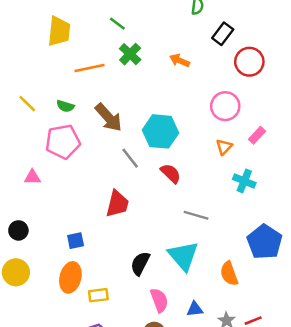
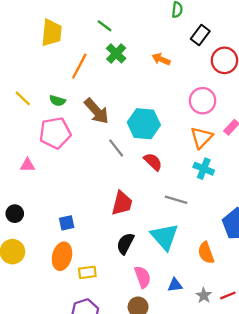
orange line: (89, 68) -> (79, 66), turned -50
orange triangle: (224, 147) -> (201, 138), size x1.5
cyan cross: (244, 181) -> (204, 169), moved
red trapezoid: (117, 204) -> (122, 203), moved

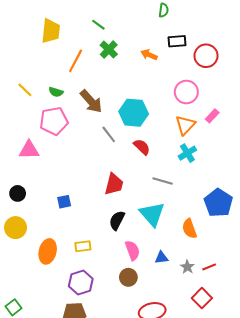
black rectangle: (200, 35) -> (177, 41), moved, turned 48
pink triangle: (27, 165) -> (29, 150), size x1.5
cyan cross: (204, 169) -> (187, 153), turned 36
orange ellipse: (62, 256) -> (48, 251), moved

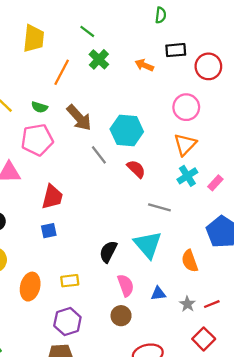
pink rectangle: (212, 116) -> (215, 183), moved
red trapezoid: (114, 184) -> (52, 197), moved

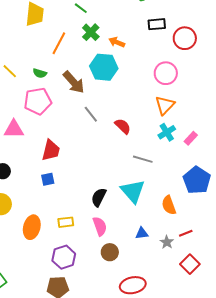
orange arrow: (144, 65) -> (117, 42), moved
cyan hexagon: (127, 130) -> (104, 67), moved
pink semicircle: (126, 285) -> (100, 226), moved
red line: (212, 304) -> (186, 233), moved
red square: (204, 339) -> (190, 264), moved

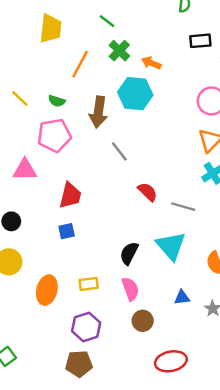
brown arrow: (74, 82) -> (98, 112), turned 50
red semicircle: (123, 126) -> (148, 192), moved

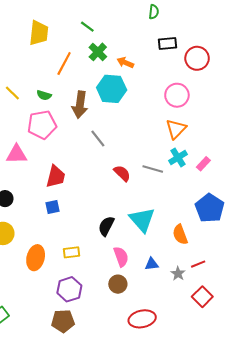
gray line: (183, 207) -> (153, 169), moved
pink semicircle: (130, 289) -> (121, 257), moved

